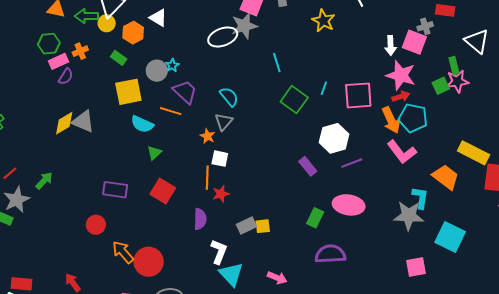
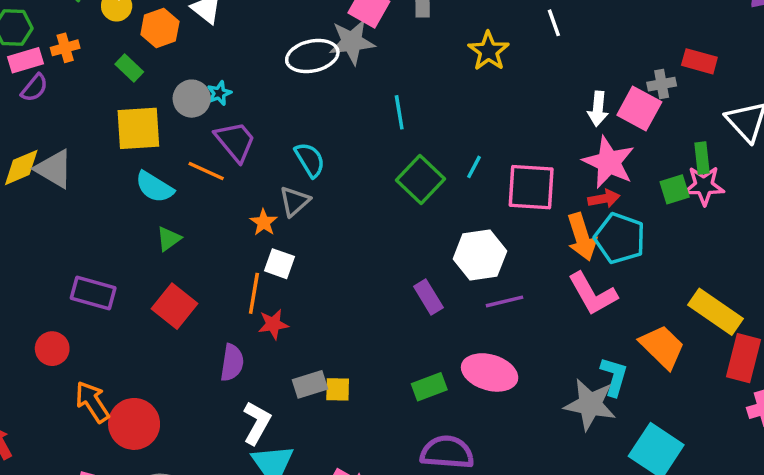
green rectangle: (315, 218) -> (429, 387), turned 36

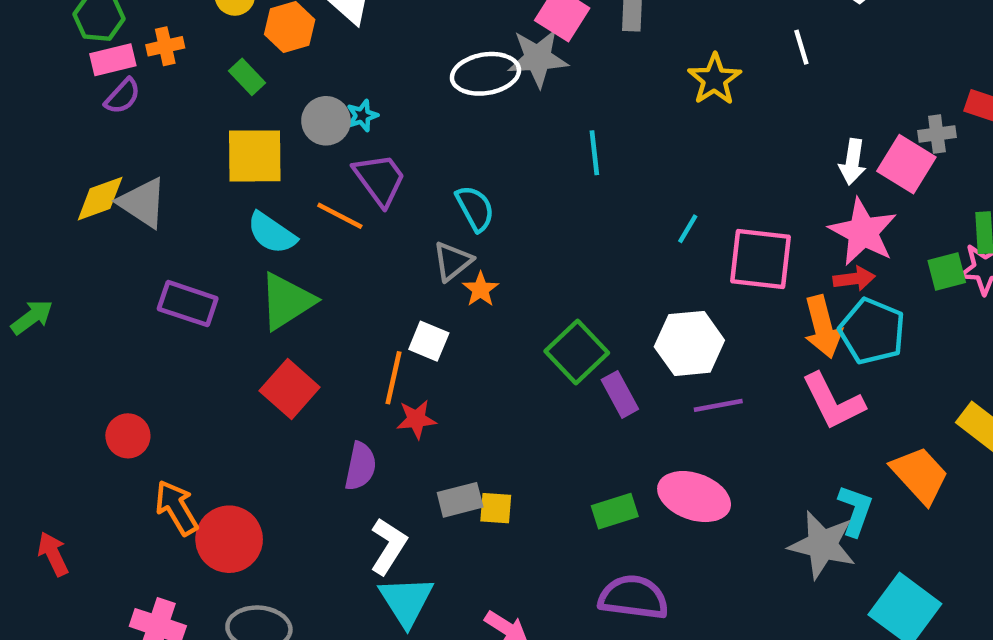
green square: (421, 179) -> (577, 352), moved
orange star: (264, 222) -> (481, 289), moved
green triangle: (169, 239) -> (287, 301), size x1.8
purple rectangle: (93, 293) -> (188, 304), moved

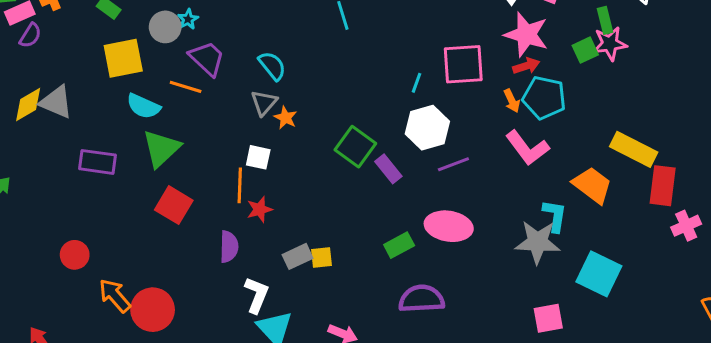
cyan line: (688, 229) -> (417, 83), moved
orange arrow: (823, 327) -> (512, 101), size x0.6

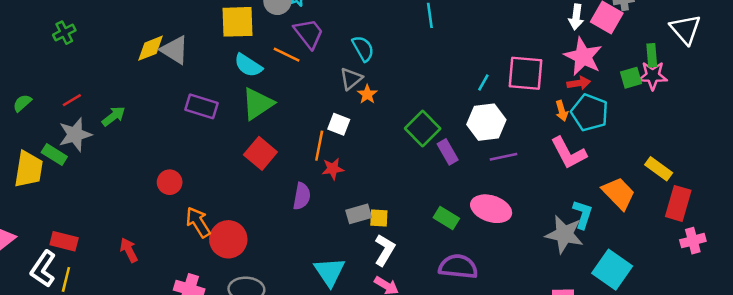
yellow rectangle: (634, 149) -> (659, 169), size x0.7
green rectangle: (399, 245) -> (446, 218), turned 50
white L-shape: (257, 295) -> (385, 250), moved

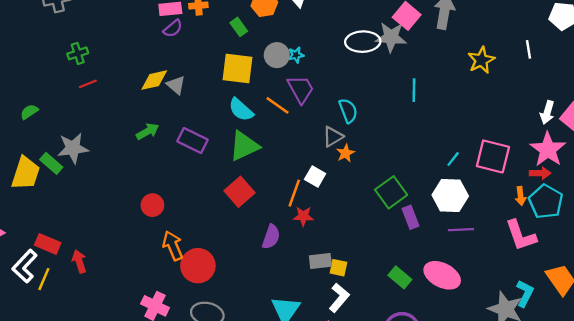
gray triangle: (175, 50) -> (176, 85), size x0.7
red line: (72, 100) -> (88, 84), moved
green arrow: (114, 116) -> (148, 131), moved
red arrow: (129, 250) -> (79, 261), moved

